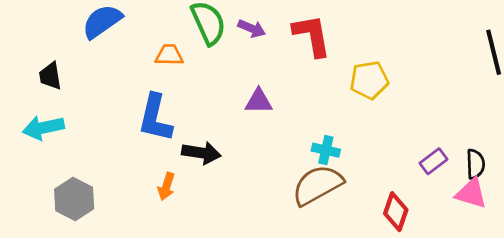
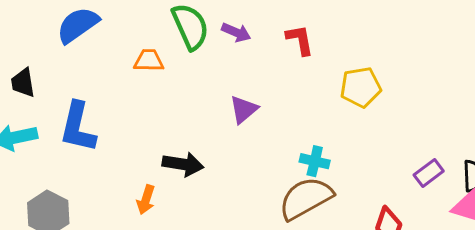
red L-shape: (312, 35) -> (300, 40), size x0.7
purple triangle: (259, 101) -> (244, 109), turned -40
blue L-shape: (155, 118) -> (78, 127), moved

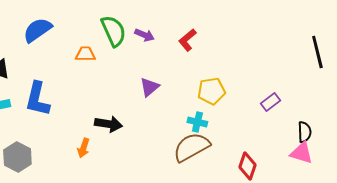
red L-shape: (300, 40) -> (187, 40), turned -120
yellow pentagon: (361, 87) -> (211, 91), moved
purple rectangle: (429, 173) -> (270, 102), moved

